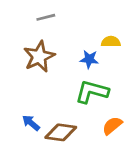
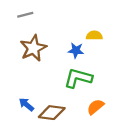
gray line: (46, 17) -> (25, 15), moved

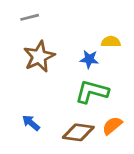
brown diamond: (52, 113) -> (78, 132), moved

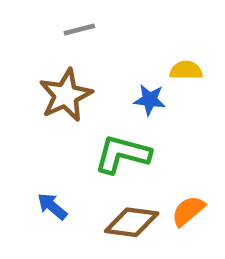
gray line: (30, 17) -> (79, 29), moved
green L-shape: (92, 92) -> (122, 154), moved

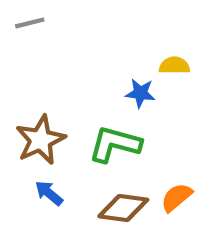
gray line: (79, 29) -> (30, 23), moved
brown star: (66, 95) -> (40, 140), moved

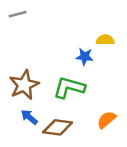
brown diamond: (123, 208) -> (58, 127), moved

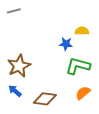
green L-shape: (69, 88) -> (78, 66), moved
blue arrow: (29, 117) -> (15, 91), moved

